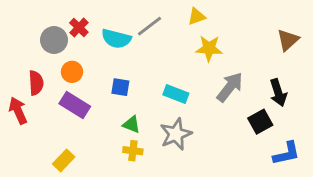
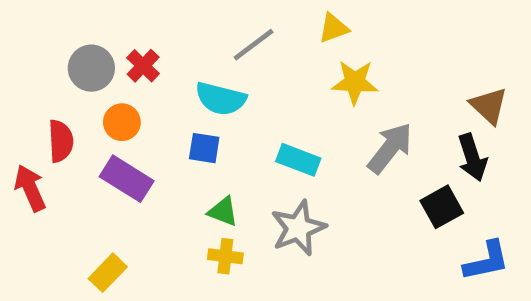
red cross: (79, 28) -> (143, 66), moved
cyan semicircle: (116, 39) -> (221, 99), moved
brown triangle: (288, 40) -> (489, 106), moved, turned -35

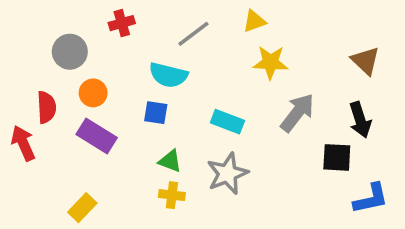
red cross: (143, 66) -> (122, 23), moved, turned 30
brown triangle: (489, 106) -> (365, 61), moved
black square: (442, 207) -> (337, 157), turned 32

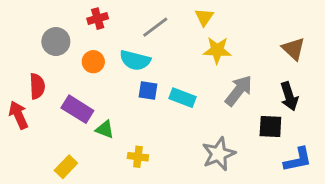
yellow triangle: (254, 21) -> (204, 17), turned -36
orange circle: (93, 93) -> (93, 62), moved
blue square: (156, 113) -> (148, 91), moved
green triangle: (170, 161) -> (105, 129), moved
gray star: (227, 174) -> (219, 154), moved

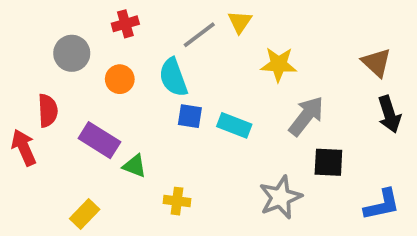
yellow triangle: (204, 17) -> (240, 22), moved
cyan semicircle: (135, 60) -> (173, 77), turned 56
black arrow: (289, 96) -> (389, 114), moved
black square: (270, 126) -> (328, 162), moved

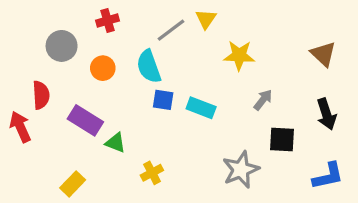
black arrow: (389, 114) -> (326, 114), moved
gray arrow: (306, 116) -> (263, 100), size x0.6
yellow cross: (177, 201) -> (152, 173), turned -35

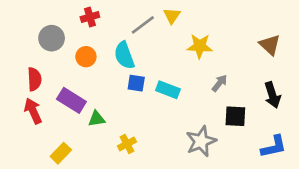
red arrow: (20, 127) -> (33, 111), moved
green triangle: (115, 143) -> (97, 119), turned -30

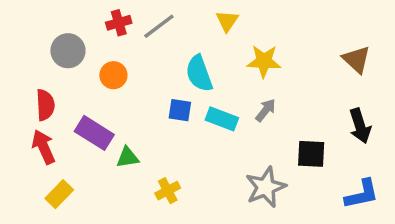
gray line: (143, 25) -> (159, 26), moved
cyan semicircle: (124, 55) -> (199, 73), moved
gray arrow: (220, 83) -> (266, 110), moved
yellow rectangle: (61, 153) -> (59, 194), moved

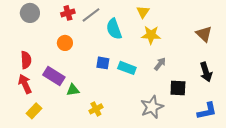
yellow triangle: (227, 21) -> (143, 12), moved
gray circle: (68, 51) -> (30, 13), moved
cyan semicircle: (199, 73) -> (114, 29), moved
gray arrow: (266, 110) -> (160, 64), moved

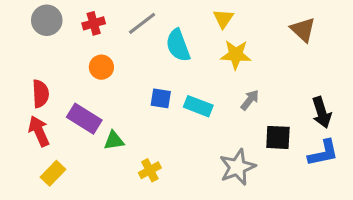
red cross: (68, 13) -> (94, 23), moved
brown triangle: (204, 34) -> (303, 30), moved
blue L-shape: (207, 111) -> (323, 153), moved

